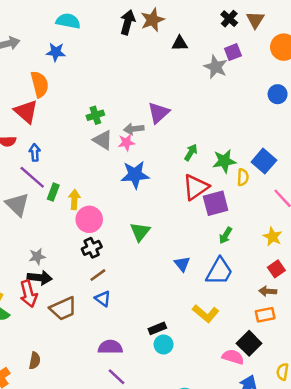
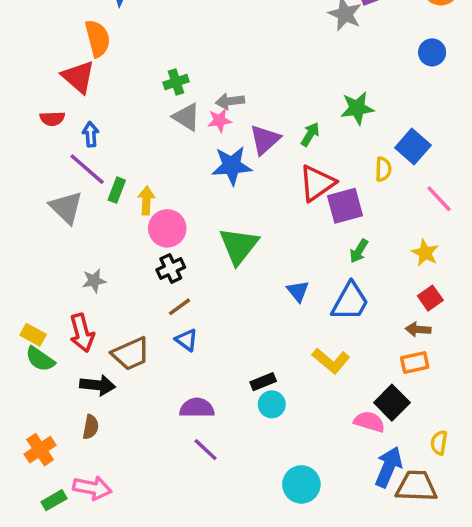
purple triangle: (159, 113) -> (265, 140), moved
green star: (224, 161) -> (357, 108), moved
green triangle: (140, 232) -> (239, 246), size x1.4
black arrow: (40, 278) -> (98, 385), moved

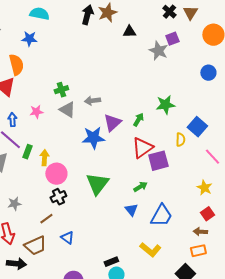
pink star: (220, 120) -> (36, 112), moved
green arrow: (359, 251) -> (140, 187), moved, turned -152
brown line: (179, 307) -> (46, 219), moved

